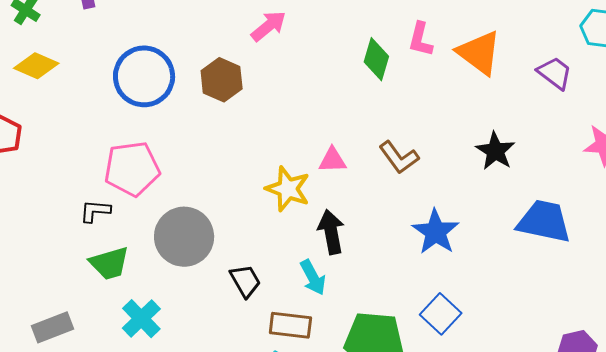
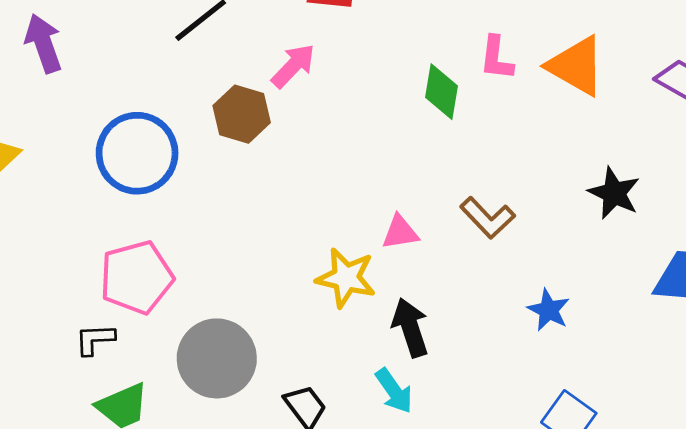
brown hexagon: (222, 80) -> (242, 114), moved
blue star: (436, 232) -> (549, 310), size x0.7

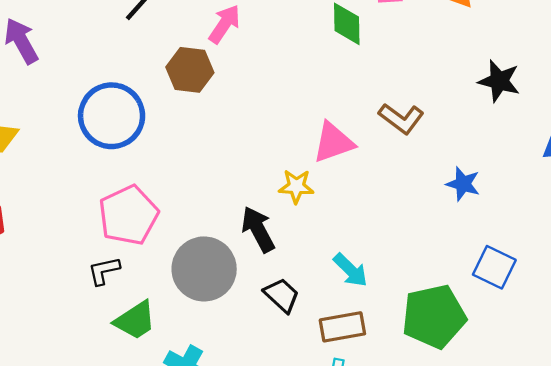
pink triangle: (400, 232) -> (333, 142), size x1.4
yellow star: (346, 278) -> (296, 186), size x0.7
black arrow: (410, 328) -> (258, 229), moved

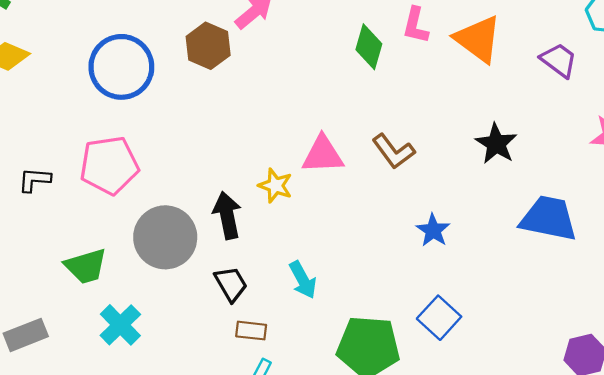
black L-shape: (104, 271) -> (34, 180), moved
brown rectangle: (342, 327) -> (251, 331), moved, size x0.7

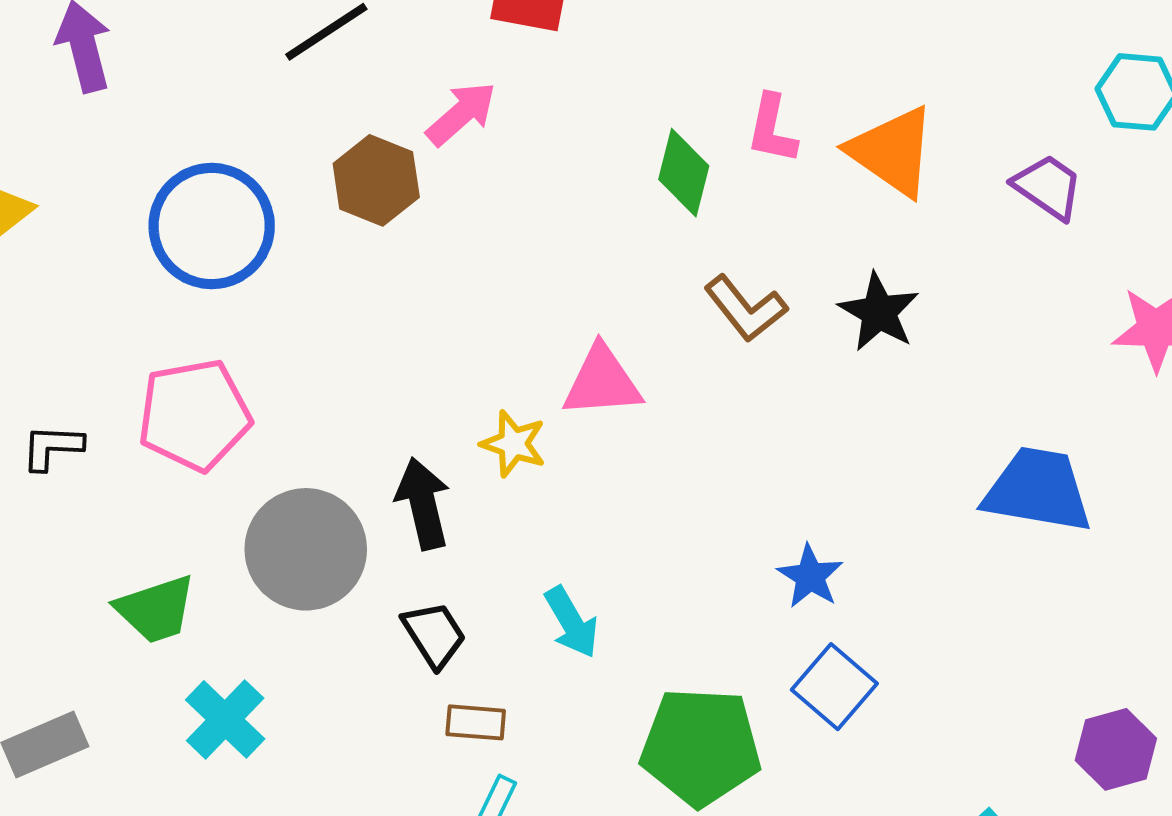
black star: (496, 144) -> (879, 312), moved
brown L-shape: (393, 151) -> (746, 308), moved
blue star: (433, 230) -> (810, 576), moved

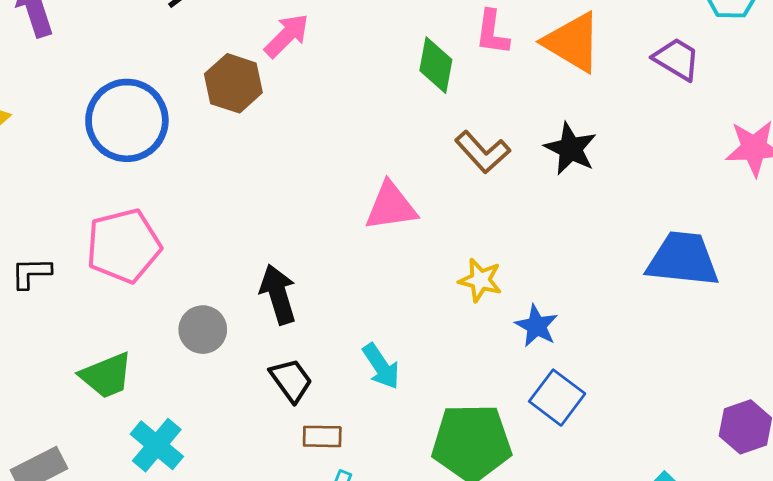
yellow star: (513, 444) -> (480, 280), moved
gray circle: (306, 549) -> (203, 330), size x0.6

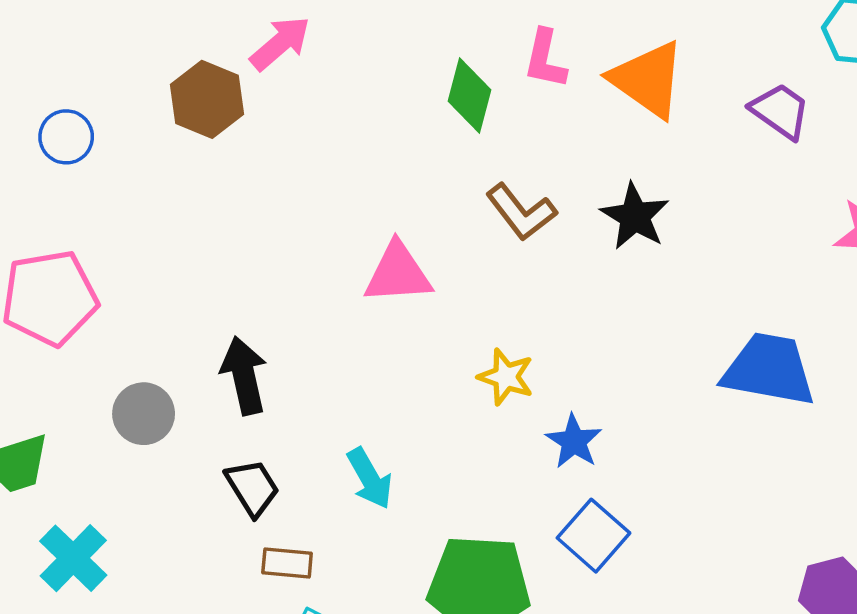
blue circle: (127, 120) -> (66, 137), size x0.5

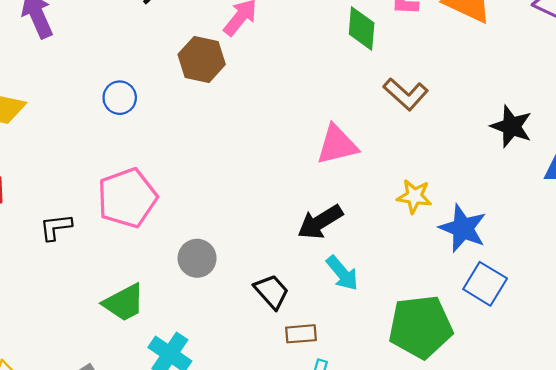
black star: (635, 216) -> (511, 126), moved
black arrow: (244, 376) -> (320, 222), moved, turned -99
blue star: (574, 441) -> (463, 228), size x1.4

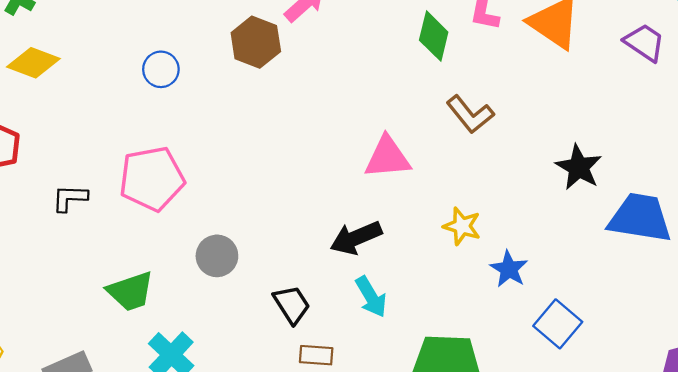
blue star: (463, 228) -> (509, 269), size x0.7
blue square: (485, 284) -> (558, 324), moved

